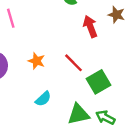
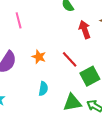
cyan semicircle: (43, 99) -> (43, 89), turned -40

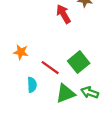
red line: (70, 59) -> (50, 68), moved

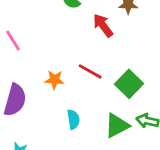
red line: (50, 68) -> (90, 71), moved

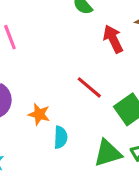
orange star: (55, 80) -> (39, 114), moved

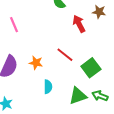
orange star: (39, 114) -> (36, 63), moved

